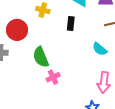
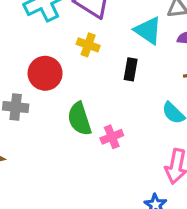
pink cross: (53, 77) -> (112, 137), moved

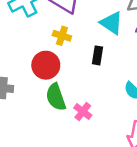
red circle: (45, 73) -> (46, 65), moved
pink cross: (112, 137) -> (83, 111), turned -30

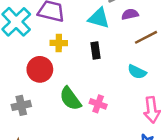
red circle: (46, 65) -> (40, 69), moved

